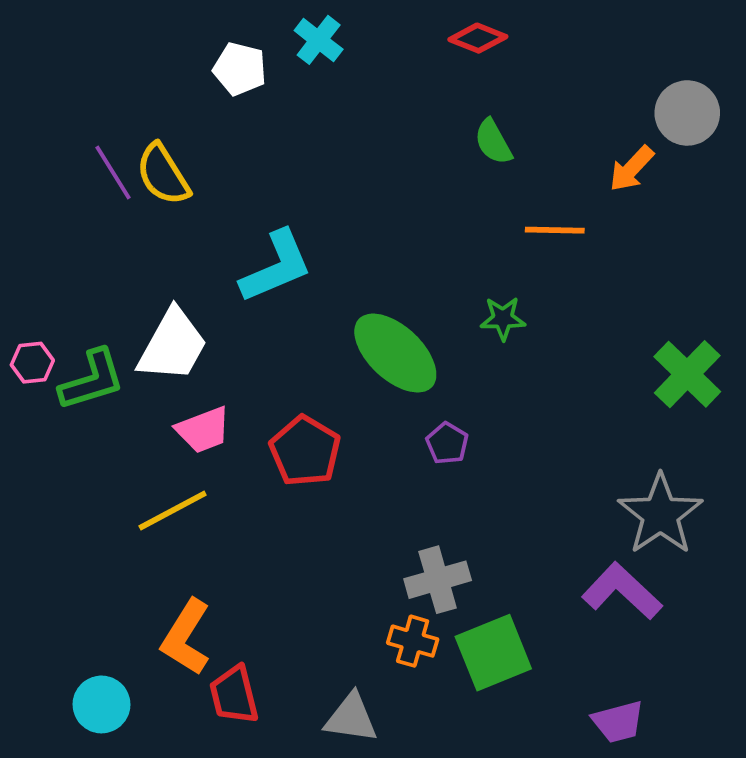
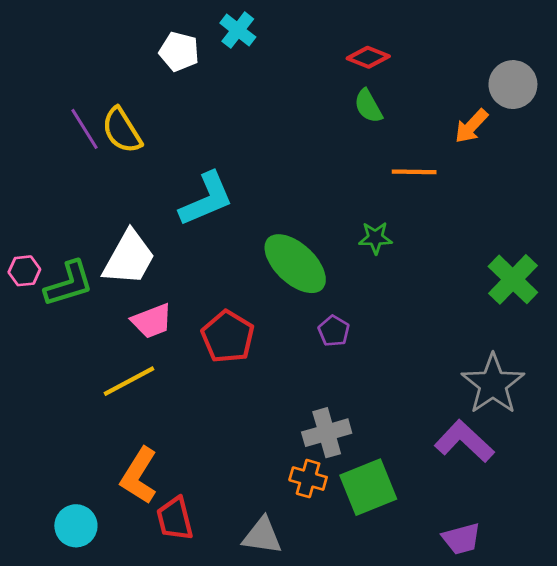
red diamond: (478, 38) -> (368, 57), moved

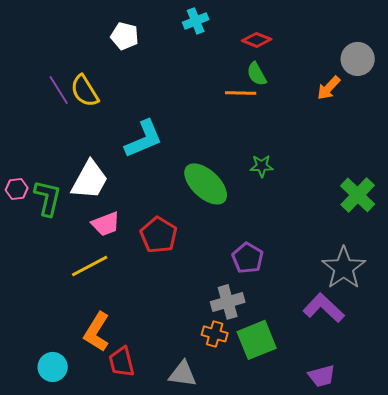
cyan cross: (238, 30) -> (196, 21), moved, turned 30
orange line: (414, 172) -> (241, 93), moved
green L-shape: (69, 284) -> (48, 198), turned -60
purple pentagon: (334, 331) -> (248, 258), moved, size x1.4

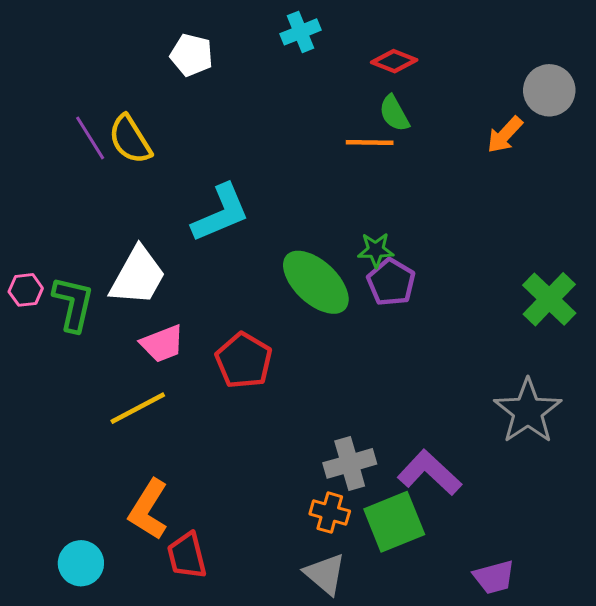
green star: (262, 166) -> (376, 250), moved
purple pentagon: (248, 258) -> (391, 282), moved
purple L-shape: (324, 308) -> (429, 473), moved
gray triangle: (183, 374) -> (325, 574), moved, turned 32

